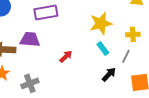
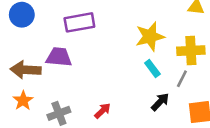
yellow cross: (133, 34) -> (191, 51), size x1.5
red arrow: (66, 56) -> (103, 111), moved

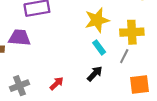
black arrow: (160, 102) -> (95, 74), moved

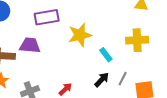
yellow star: (97, 20) -> (80, 35), moved
gray line: (124, 56) -> (123, 79), moved

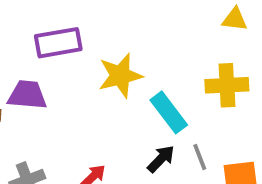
cyan rectangle: (106, 55) -> (169, 112), size x1.5
gray line: (123, 79) -> (200, 157), turned -48

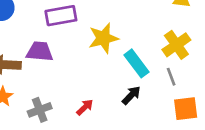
yellow cross: (227, 85) -> (176, 45), turned -32
gray line: (200, 157) -> (171, 77), moved

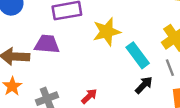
black arrow: (131, 95) -> (144, 85), moved

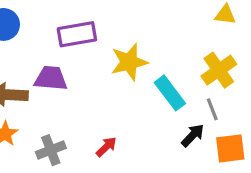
black arrow: (144, 85) -> (193, 135), moved

